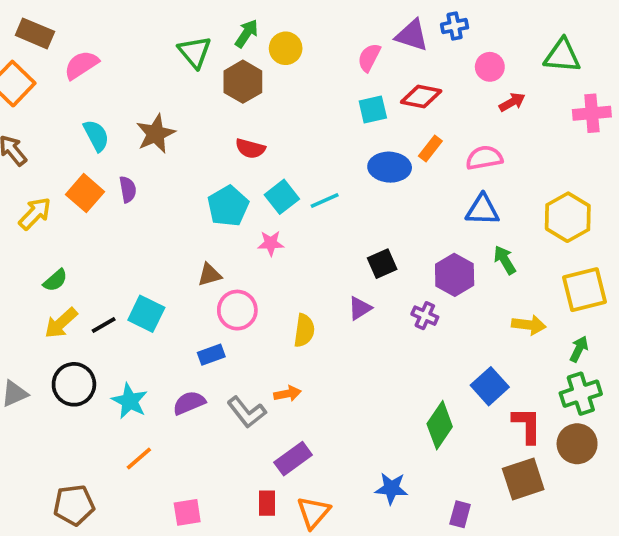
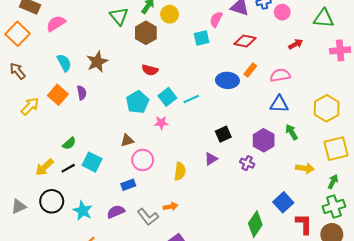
pink circle: (490, 67) -> (282, 12), moved
cyan square: (373, 110) -> (202, 38), moved
green semicircle: (55, 280) -> (69, 143), moved

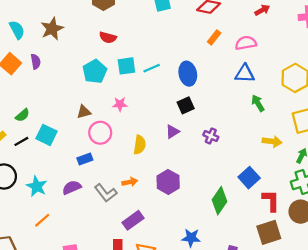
blue ellipse: (227, 80) -> (188, 74), moved, turned 75
cyan square: (167, 97) -> (126, 66), turned 30
pink star: (161, 123) -> (120, 104), moved
purple hexagon: (264, 140) -> (168, 182), moved

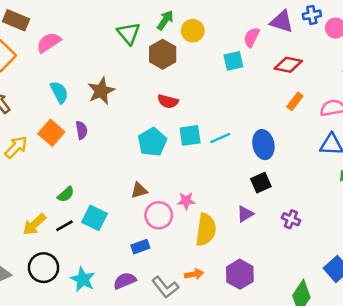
pink star: (120, 104) -> (186, 201), moved
yellow semicircle: (140, 145) -> (206, 230), size x1.4

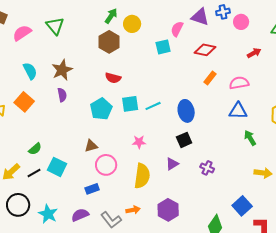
green triangle: (129, 33) -> (55, 26), moved
purple semicircle: (81, 130) -> (62, 95), moved
pink star: (186, 201) -> (139, 142), moved

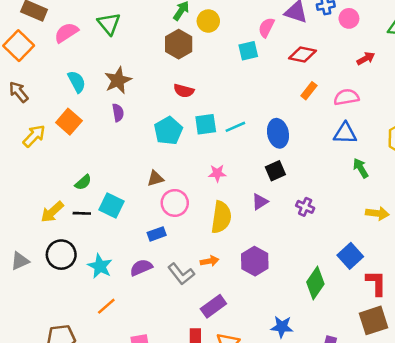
black line: (34, 173) -> (82, 213), turned 32

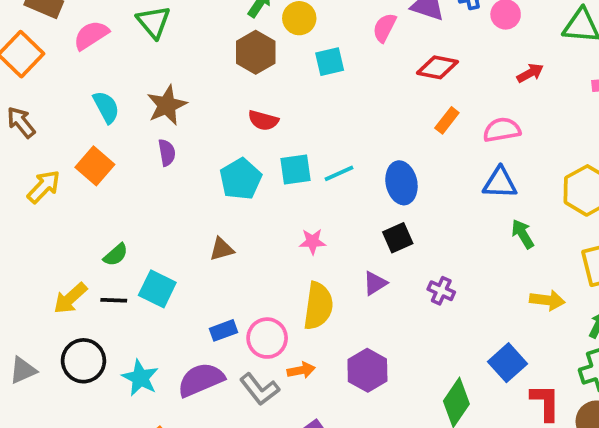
cyan square: (248, 51) -> (330, 62), moved
pink circle: (175, 203) -> (267, 338), moved
purple semicircle: (141, 267) -> (201, 380), size x1.4

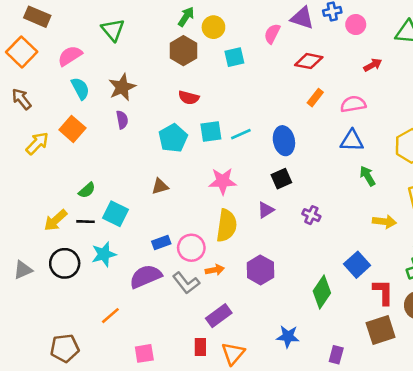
pink semicircle: (91, 35) -> (70, 56), moved
pink star: (313, 242) -> (223, 181), size x1.5
cyan star: (140, 378) -> (104, 254), moved, turned 30

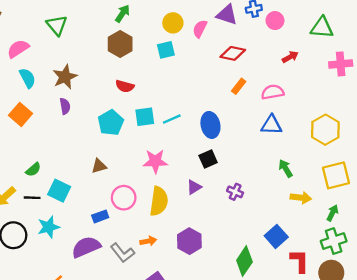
yellow circle: (213, 27) -> (173, 23), moved
green arrow: (367, 176) -> (286, 168), moved
pink circle: (191, 248) -> (124, 198), moved

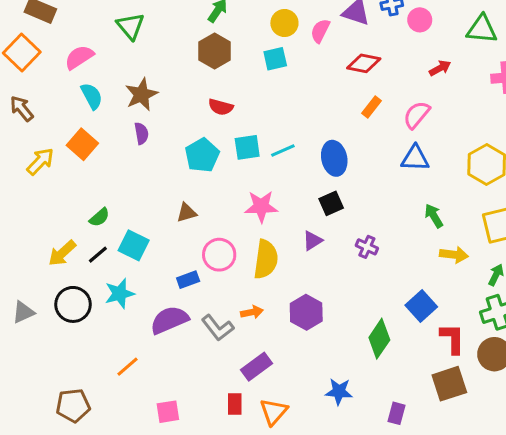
pink semicircle: (273, 92) -> (417, 115), turned -40
black line: (32, 198) -> (98, 255), turned -42

